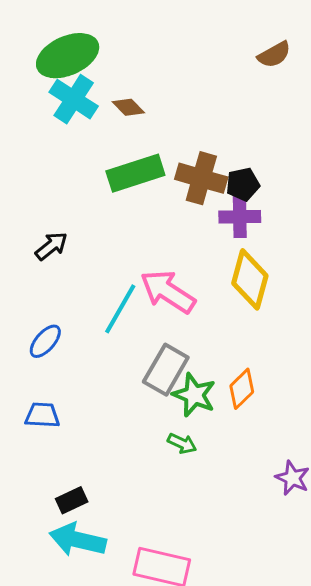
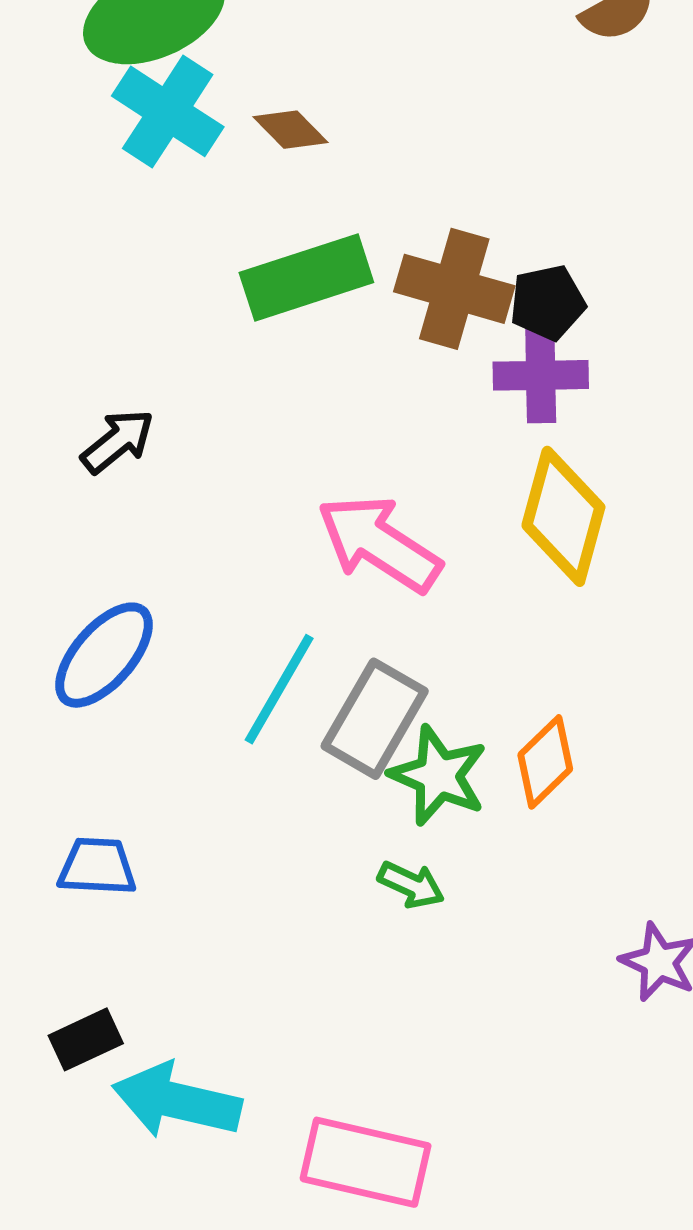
cyan line: (120, 309) -> (279, 689), moved
blue ellipse: (45, 341) -> (104, 655), size x1.4
blue trapezoid: (42, 415) -> (97, 867), moved
black rectangle: (72, 500) -> (86, 1039), moved

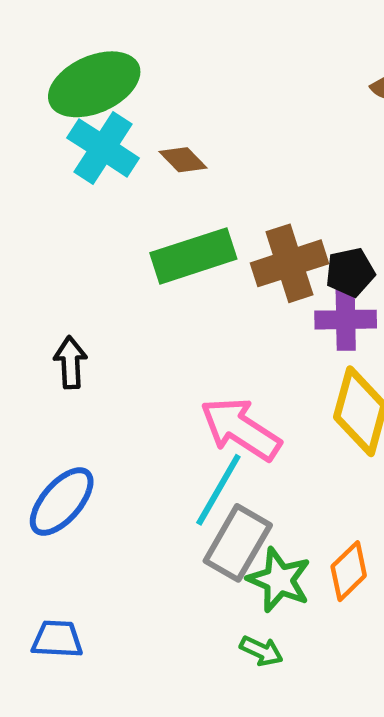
brown cross: (454, 289) -> (289, 263), turned -34
black arrow: (118, 441) -> (71, 362), turned -54
cyan line: (279, 689) -> (218, 490), moved

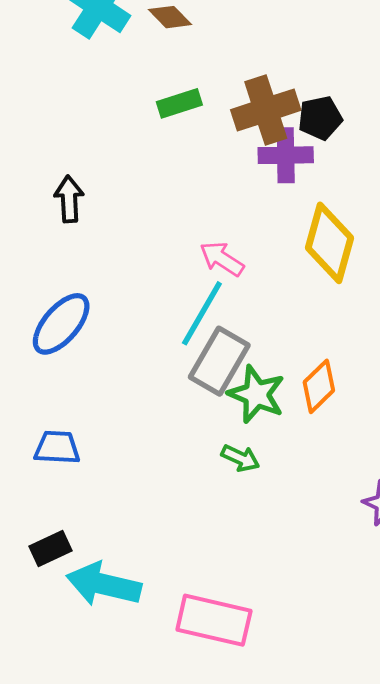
green rectangle: (193, 256) -> (179, 103), size x0.6
purple cross: (346, 320) -> (286, 155), moved
pink arrow: (241, 429) -> (222, 259), size x0.6

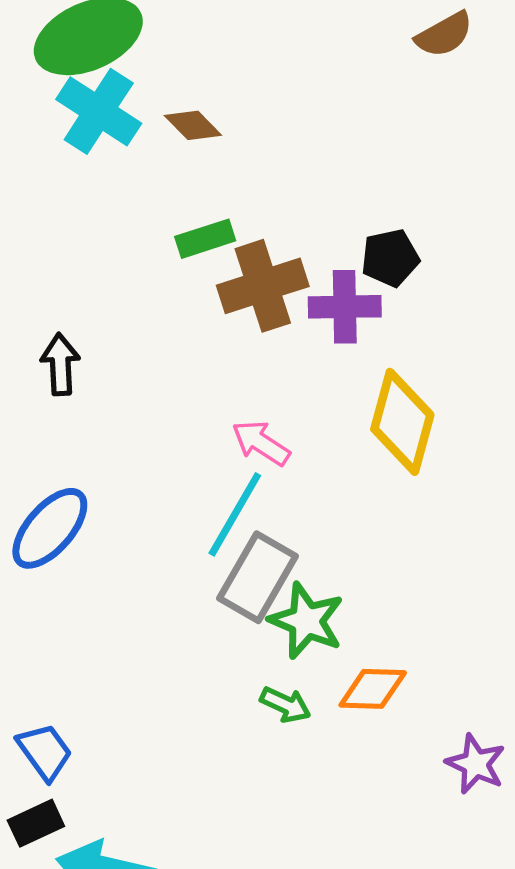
brown cross: (266, 110) -> (263, 286), moved
orange diamond: (319, 386) -> (373, 689), moved, turned 46
blue trapezoid: (57, 447) -> (45, 752), moved, turned 51

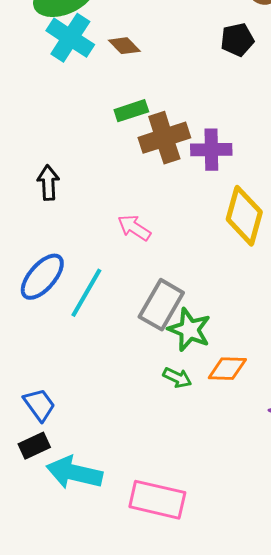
black pentagon: (390, 258) -> (237, 40), moved
pink arrow: (261, 443) -> (134, 228), moved
cyan line: (235, 514) -> (86, 293), moved

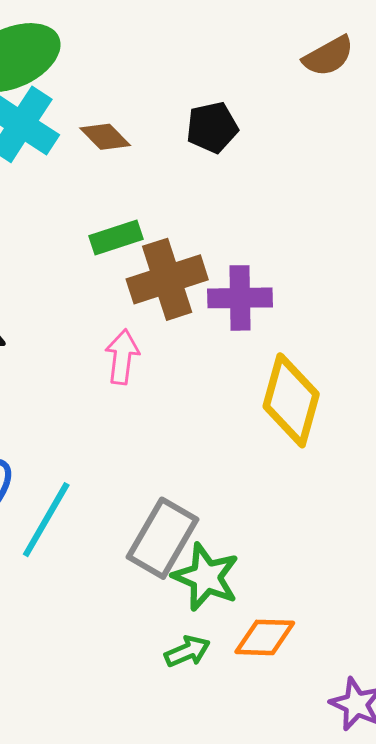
black pentagon: (237, 40) -> (212, 127), moved
pink arrow: (134, 228) -> (122, 357), moved, turned 64
green arrow: (177, 378) -> (187, 651), turned -48

